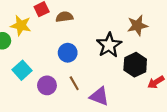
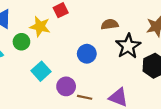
brown semicircle: (64, 17) -> (110, 24), moved
brown line: (74, 83) -> (85, 97), moved, turned -48

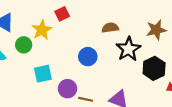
yellow star: (40, 27) -> (42, 30), turned 30
cyan square: (41, 71) -> (43, 74), turned 30

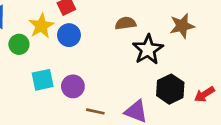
blue circle: (88, 57) -> (69, 35), moved
black hexagon: (154, 68) -> (170, 89), moved
purple circle: (67, 89) -> (73, 86), moved

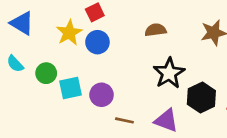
green circle: (19, 44) -> (46, 73), moved
black star: (148, 50) -> (169, 73), moved

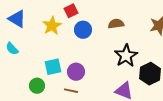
blue circle: (97, 42) -> (83, 30), moved
green circle: (46, 73) -> (37, 86), moved
brown line: (124, 120) -> (71, 91), moved

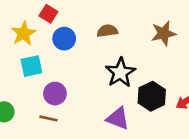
red square: (71, 11) -> (48, 14), turned -32
cyan square: (53, 67) -> (31, 66), moved

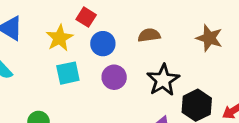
brown star: (164, 33) -> (209, 38), turned 30
purple circle: (55, 94) -> (114, 77), moved

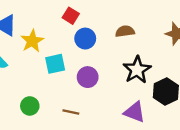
yellow star: (60, 38) -> (32, 41), moved
purple circle: (114, 77) -> (88, 77), moved

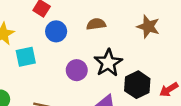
purple circle: (88, 77) -> (77, 70), moved

